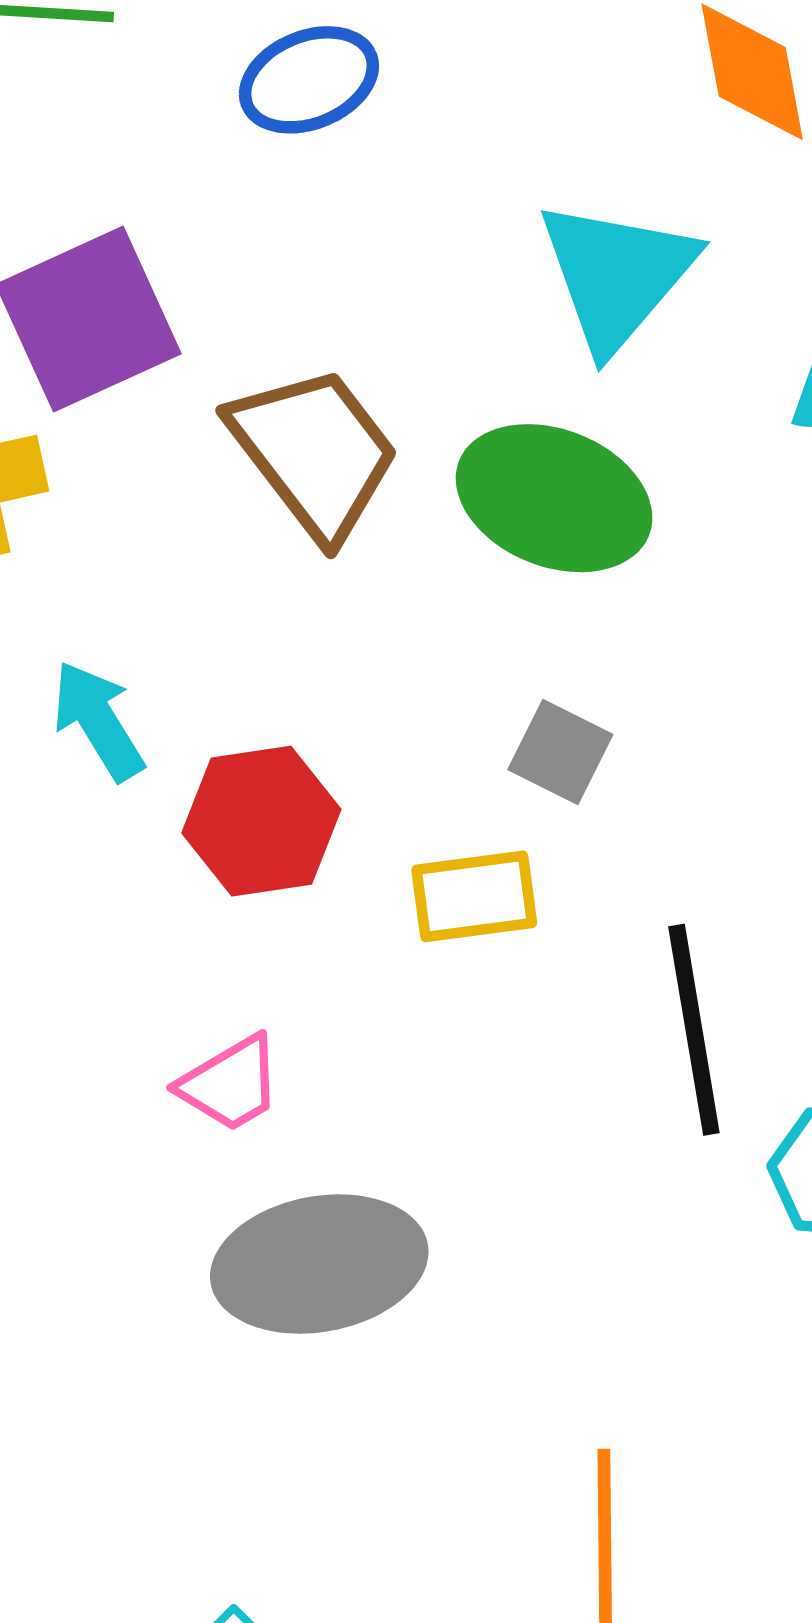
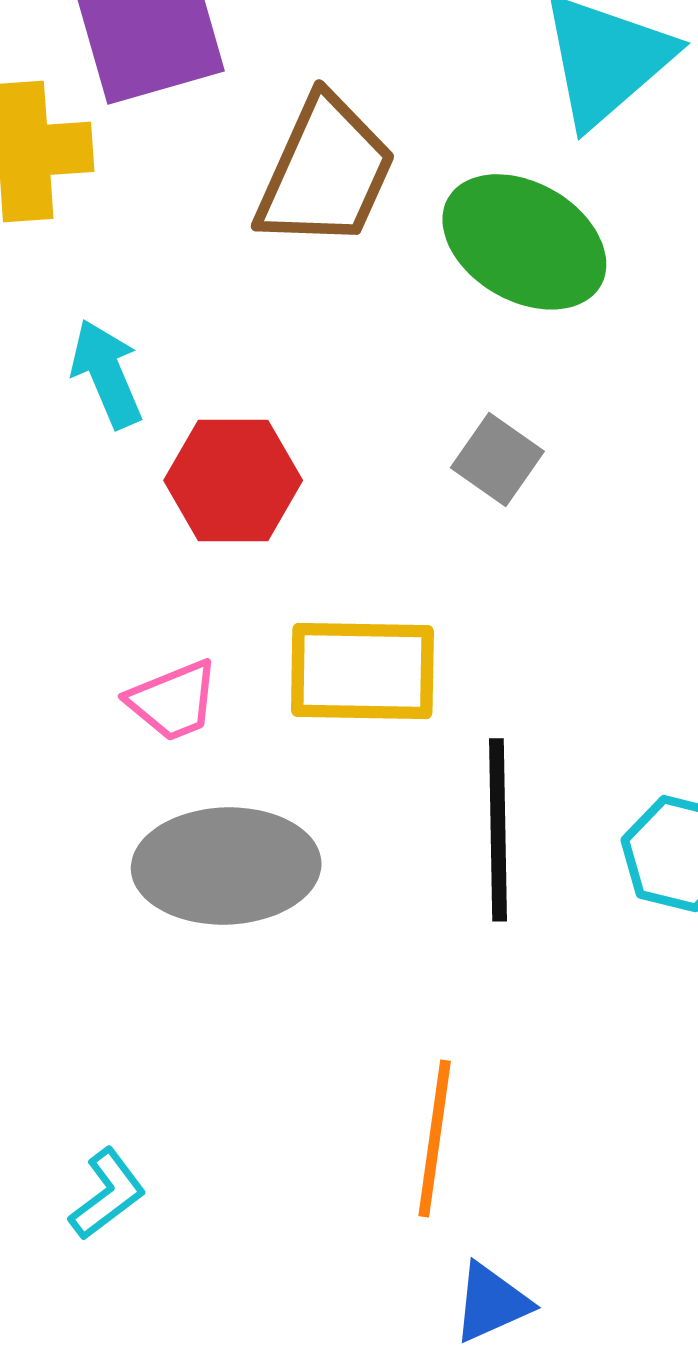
brown trapezoid: (314, 452) -> (325, 172), turned 53
yellow rectangle: (474, 896) -> (362, 671), moved, size x1.4
black line: (694, 1030) -> (498, 830), moved

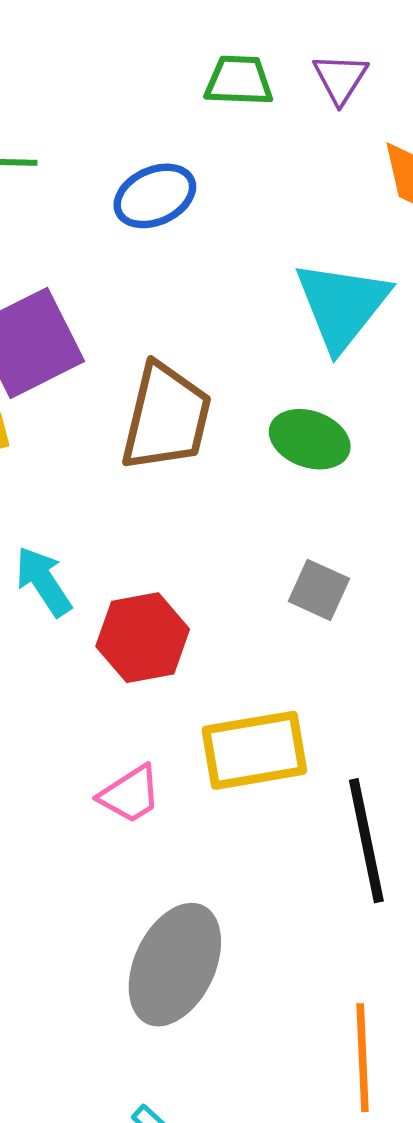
green ellipse: (524, 242) -> (310, 439), size x0.7
gray ellipse: (226, 866) -> (175, 965), moved, turned -52

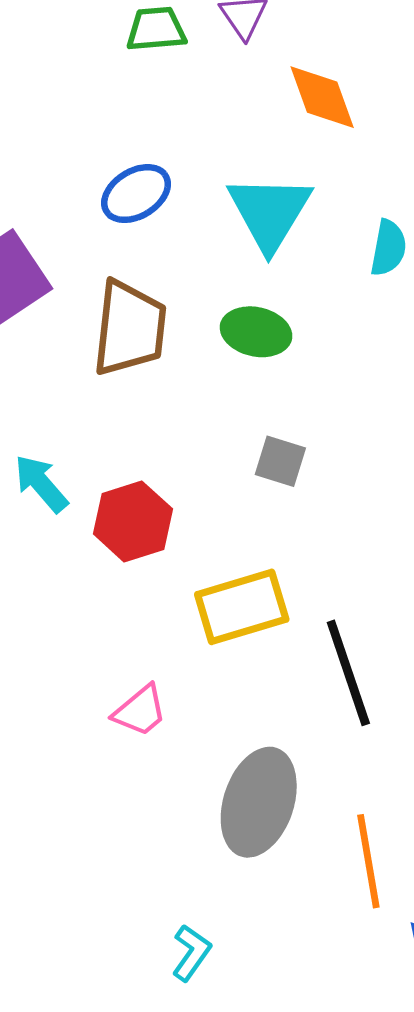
blue ellipse: (155, 196) -> (136, 194), moved
pink trapezoid: (130, 794) -> (140, 711), moved
gray ellipse: (175, 965) -> (259, 802), moved

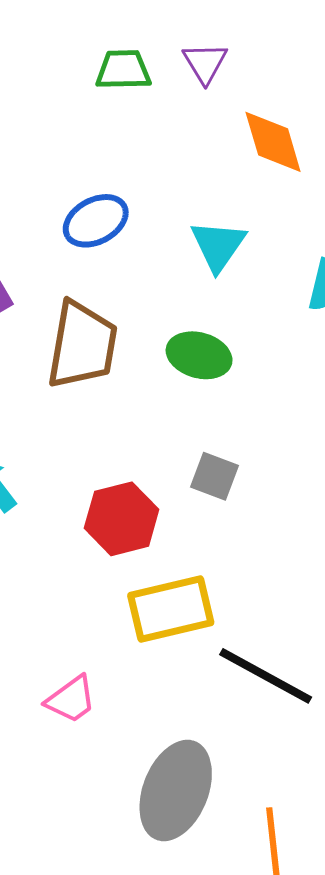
cyan triangle: (270, 212) -> (218, 246), size x0.7
red hexagon: (133, 521) -> (122, 519), moved
black line: (348, 673) -> (266, 676), turned -46

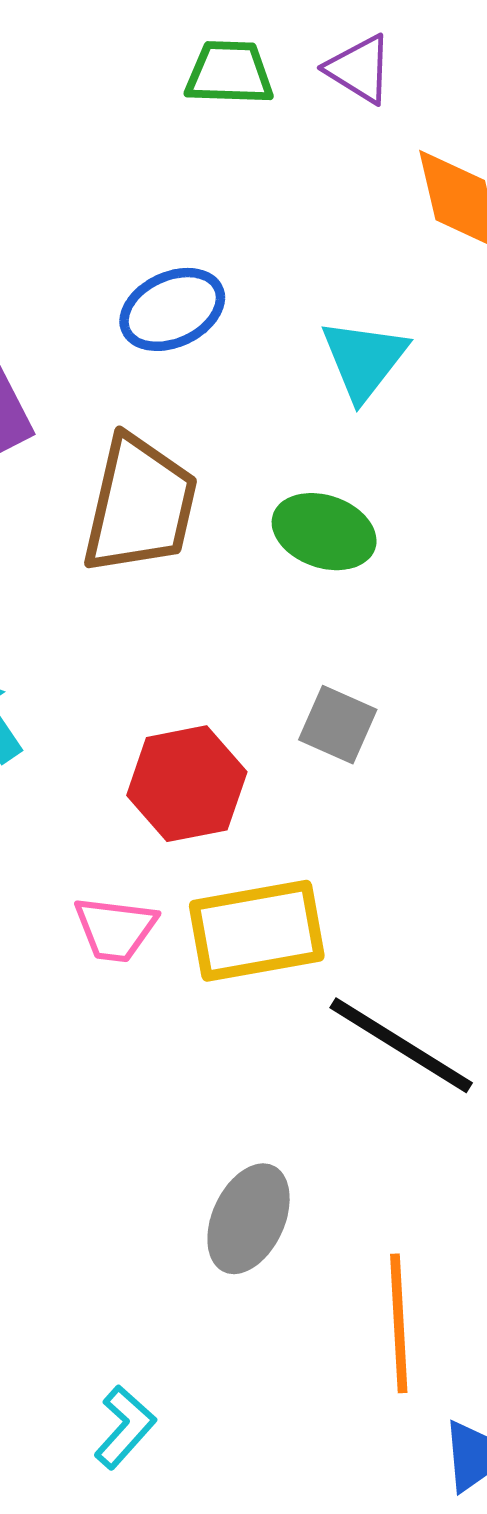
purple triangle: (205, 63) -> (359, 69), turned -30
pink trapezoid: (71, 699) -> (115, 929), moved, turned 40
gray ellipse: (176, 790) -> (249, 1219), size x0.7

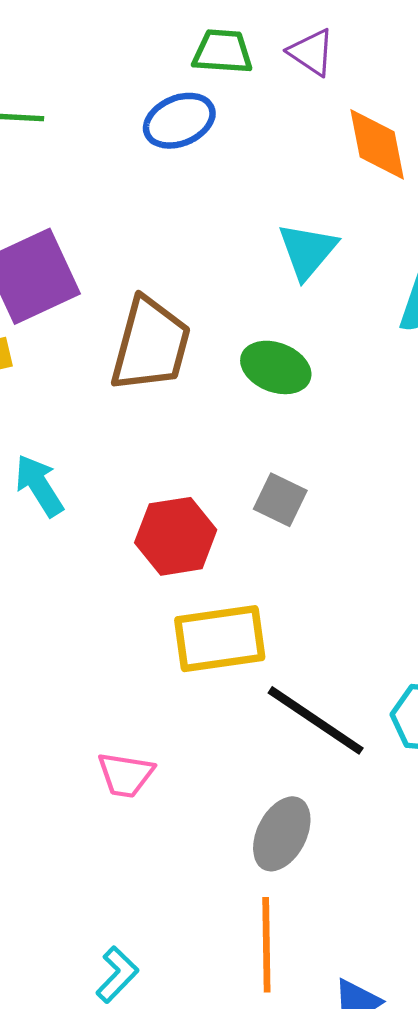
blue ellipse: (172, 309) -> (179, 121), moved
pink trapezoid: (115, 929) -> (126, 775), moved
gray ellipse: (249, 1219) -> (282, 834), moved
orange line: (399, 1323) -> (266, 945), moved

